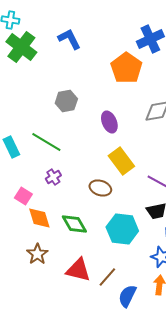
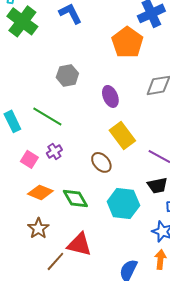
brown ellipse: (100, 188) -> (101, 162), turned 30
pink square: (23, 196) -> (29, 159), moved
orange diamond: (39, 218) -> (40, 192), turned -50
brown line: (107, 277) -> (55, 261), moved

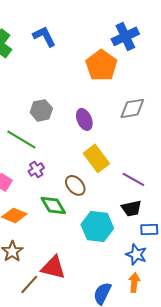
gray hexagon: (67, 75) -> (41, 110), moved
purple cross: (54, 151) -> (36, 169), moved
green diamond: (75, 198) -> (53, 205), moved

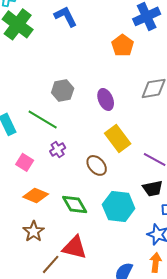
orange pentagon: (101, 65) -> (123, 45), size x0.7
green diamond: (53, 205) -> (75, 204), moved

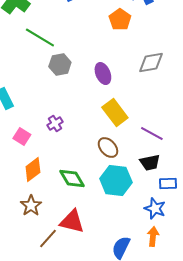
green line: (43, 119) -> (40, 38), moved
brown ellipse: (97, 165) -> (108, 148), moved
orange diamond: (36, 195) -> (33, 170), turned -60

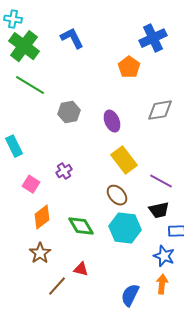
green line: (40, 38) -> (30, 85), moved
red triangle: (72, 222) -> (81, 269), size x0.6

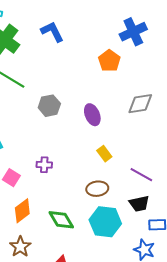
yellow rectangle: (124, 160) -> (104, 154), size x0.6
purple cross: (64, 171) -> (44, 165), turned 35
brown ellipse: (117, 195) -> (97, 189), turned -55

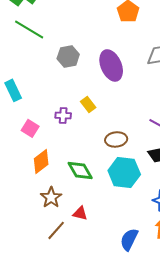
purple ellipse: (92, 115) -> (111, 65), size x1.4
yellow rectangle: (104, 154) -> (88, 104), moved
brown star: (20, 247) -> (51, 197), moved

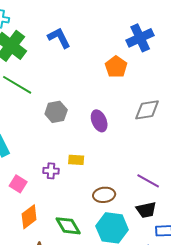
purple ellipse: (111, 65) -> (99, 121), size x0.7
yellow rectangle: (88, 104) -> (76, 160), turned -49

